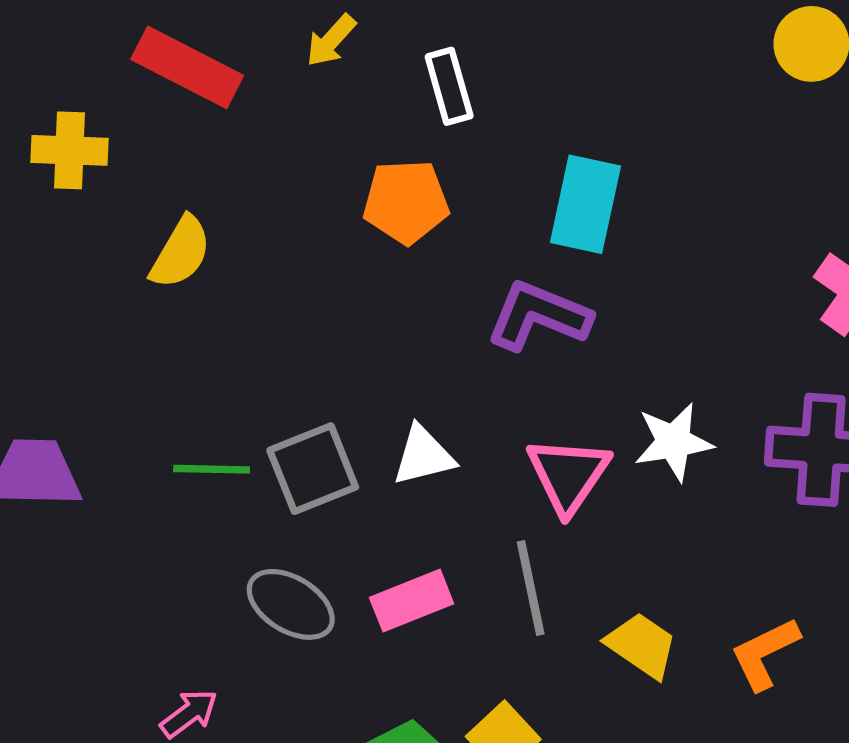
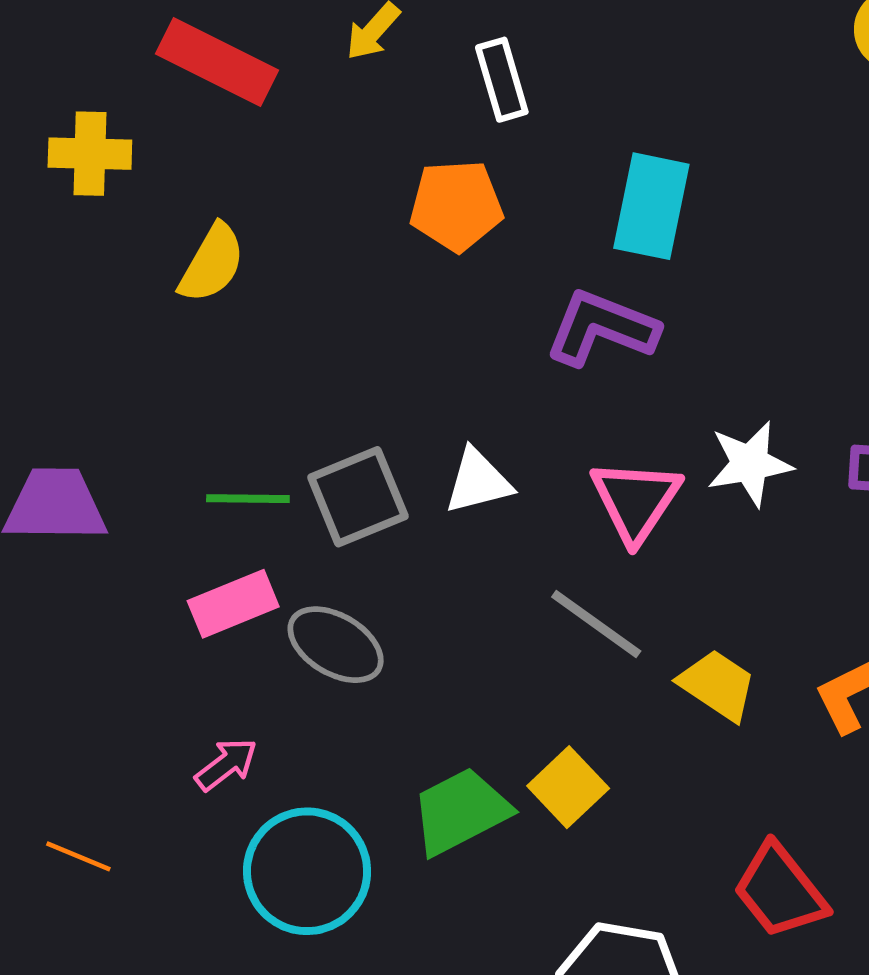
gray line: (531, 588) -> (596, 624), turned -42
pink rectangle: (412, 601) -> (233, 604), moved

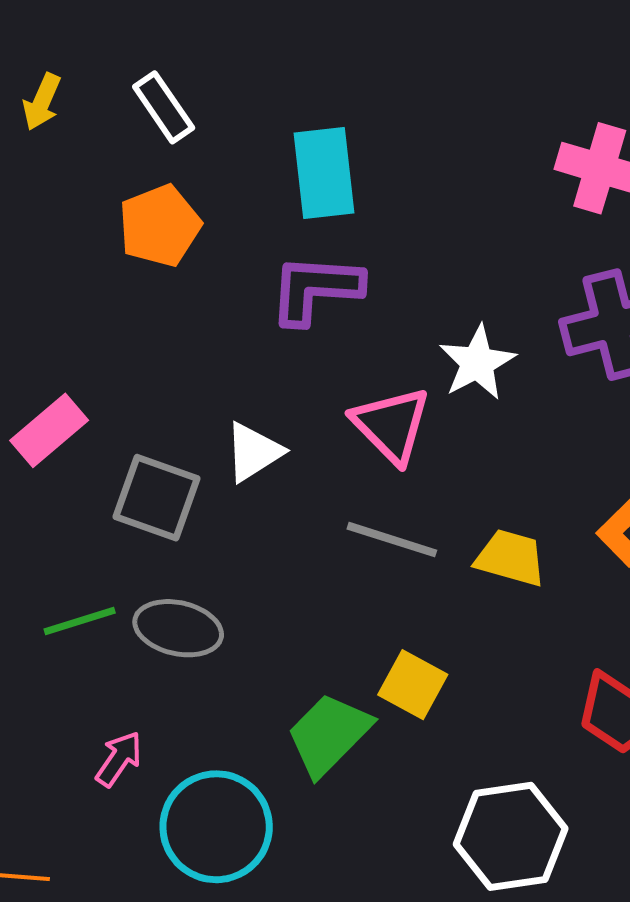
gray square: (358, 497) -> (157, 498), turned -30
green line: (248, 499) -> (80, 621), moved
pink rectangle: (233, 604) -> (49, 430), moved

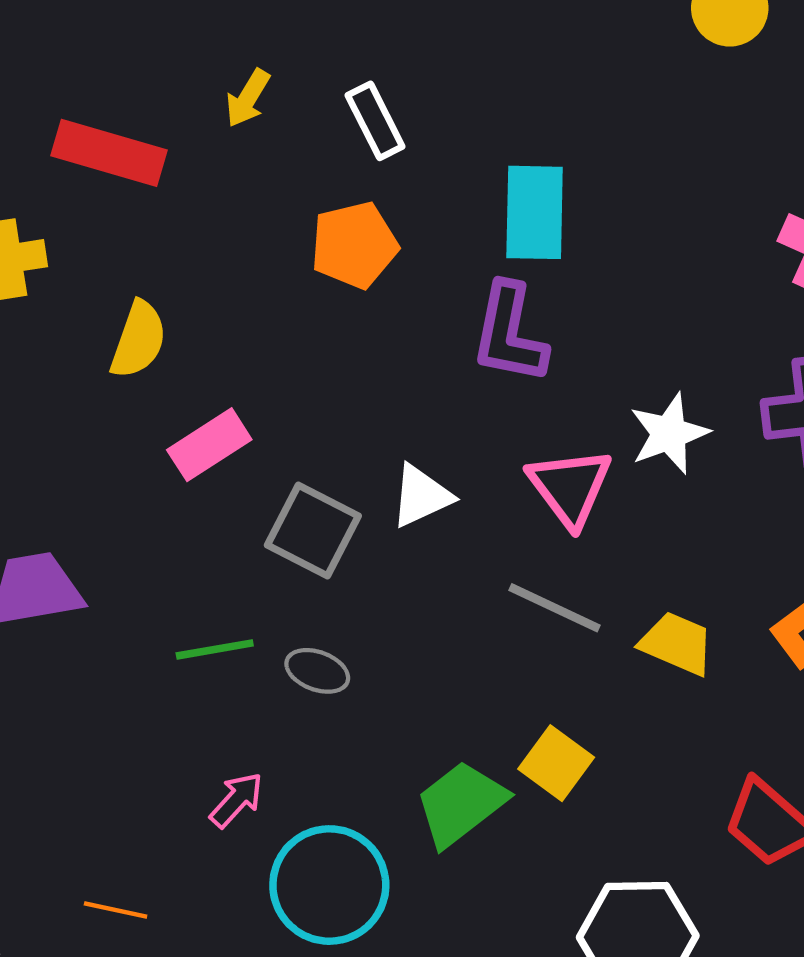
purple L-shape: (316, 289) -> (509, 333), turned -90
gray ellipse: (178, 628) -> (317, 671), size x0.7

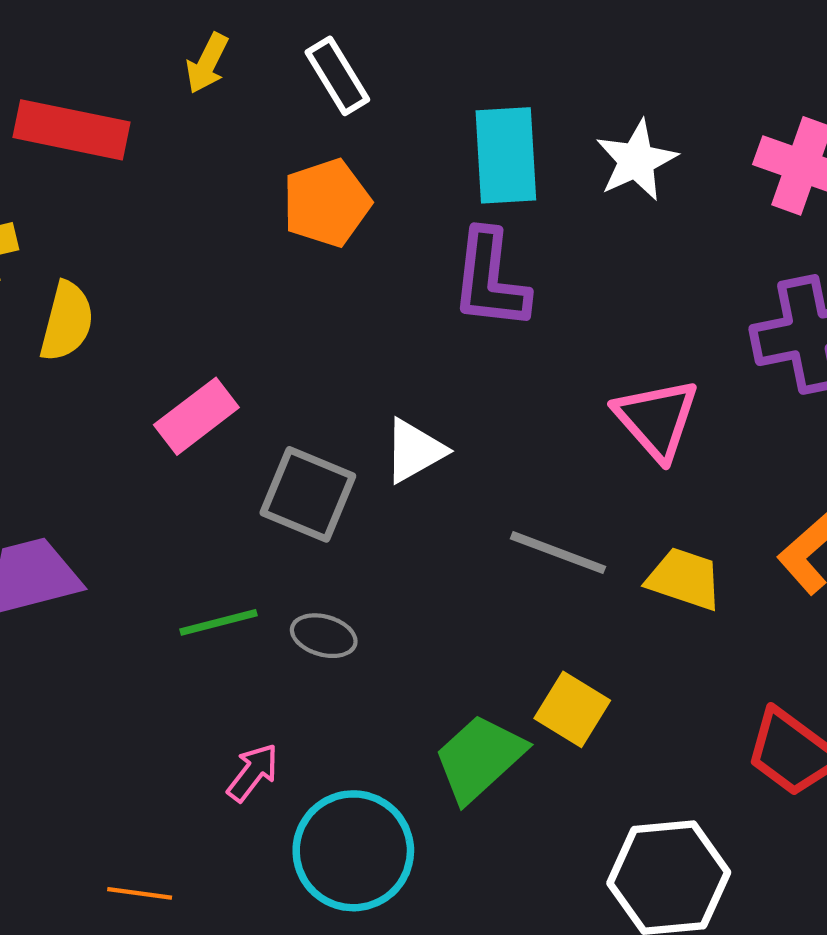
yellow semicircle: (138, 340) -> (67, 322), moved
white star: (669, 433) -> (636, 160), moved
pink triangle: (570, 487) -> (657, 419), moved

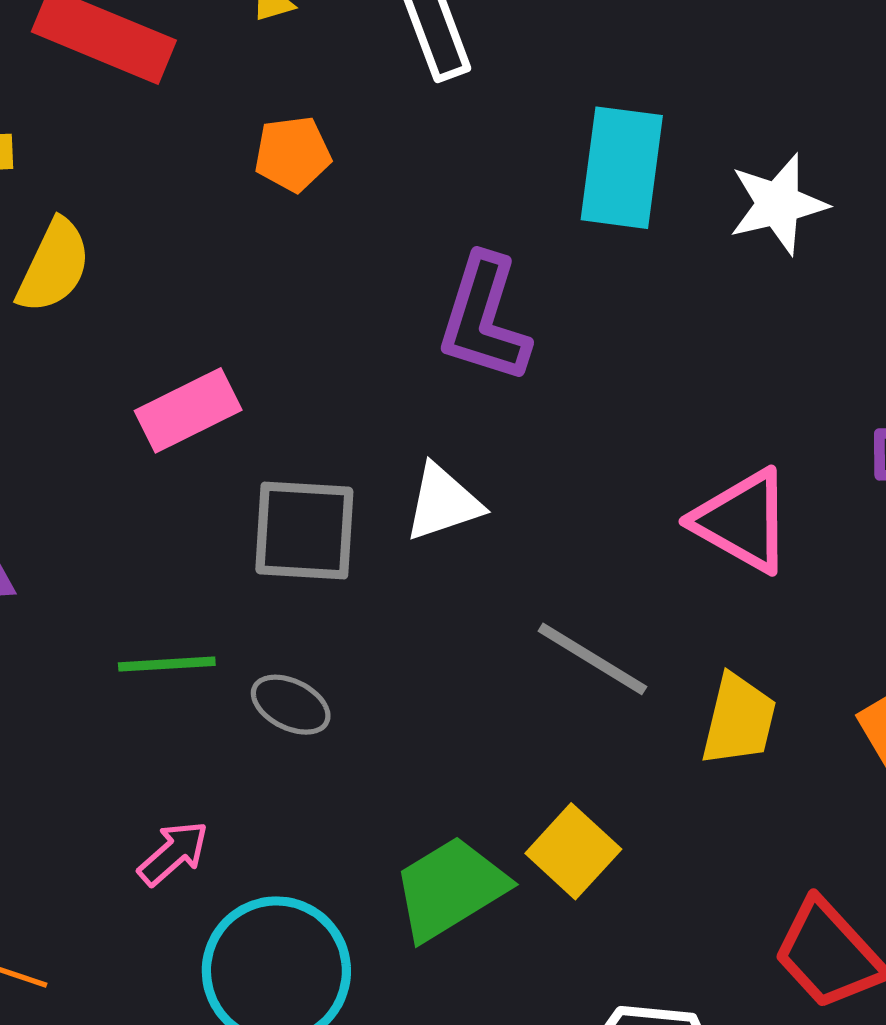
orange pentagon: (327, 203) -> (293, 154), moved, size x0.7
purple L-shape: (490, 279) -> (484, 319), moved
pink triangle: (657, 419) -> (742, 521), turned -30
gray square: (308, 494) -> (304, 531), turned -30
yellow trapezoid: (684, 579) -> (739, 720), turned 74

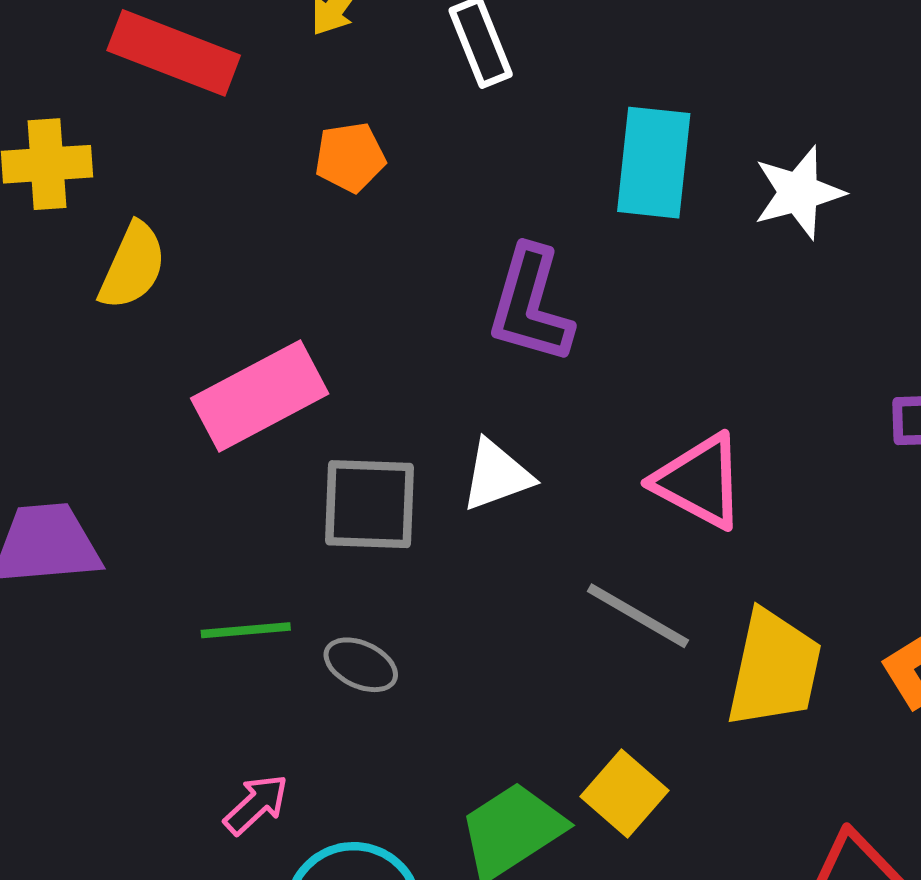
pink rectangle: (188, 410) -> (260, 396), size x1.4
pink triangle: (742, 521) -> (699, 481), moved
yellow trapezoid: (739, 720) -> (774, 669), size x1.4

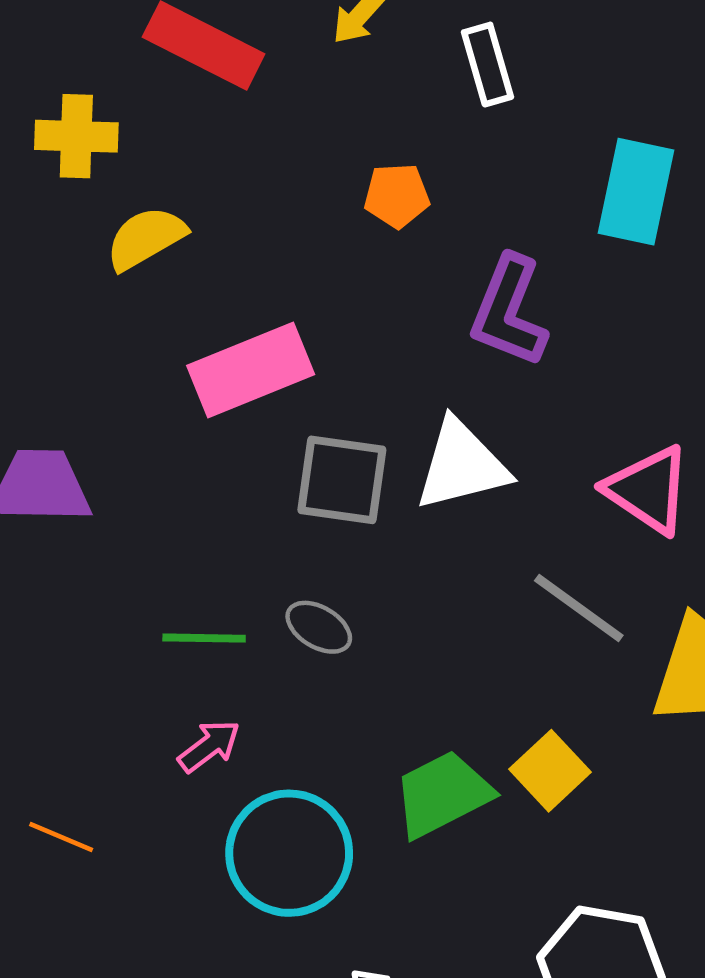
orange pentagon: (350, 157) -> (397, 196), moved
yellow semicircle: (133, 266) -> (146, 238), turned -150
white triangle: (497, 475) -> (462, 465), size x1.4
green line: (246, 630) -> (204, 638), moved

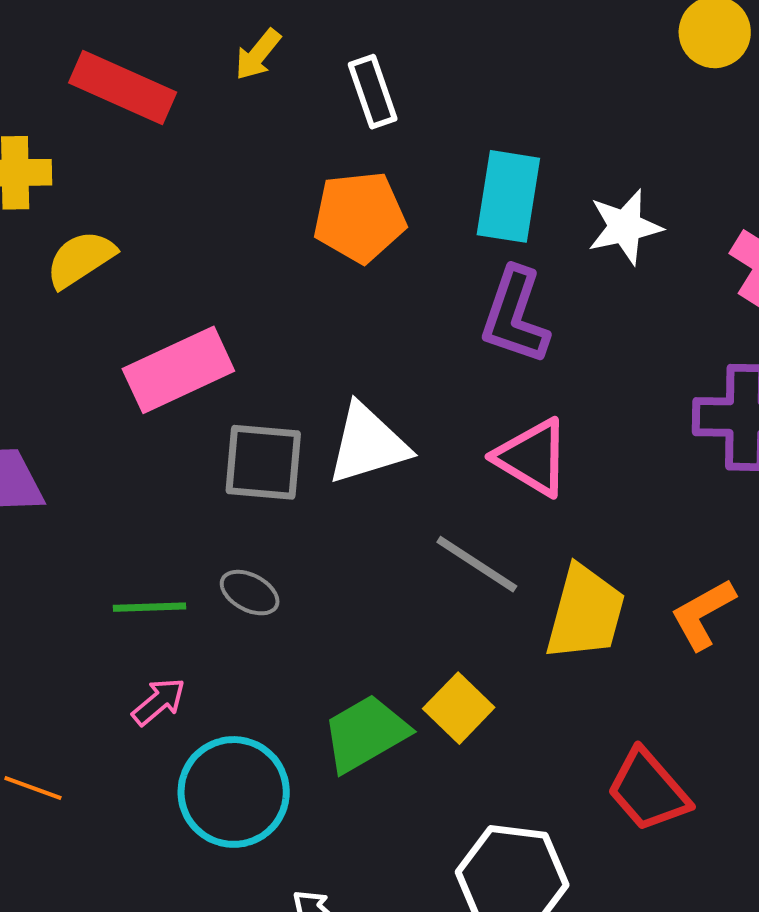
orange pentagon: (397, 196) -> (359, 217), moved, size x1.6
purple L-shape: (509, 311) -> (515, 316), moved

